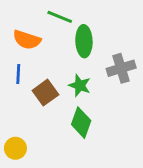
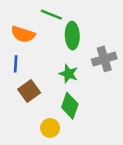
brown square: (45, 93) -> (29, 91), moved
yellow circle: (15, 148) -> (50, 128), moved

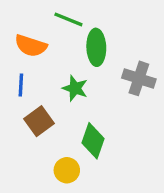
gray cross: (104, 59) -> (139, 78), turned 35
green star: (69, 74) -> (75, 88), moved

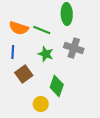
green line: (68, 19) -> (42, 30), moved
green ellipse: (96, 47) -> (67, 14), moved
gray cross: (139, 78) -> (74, 48), moved

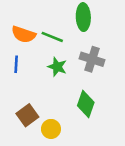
brown square: (24, 74) -> (27, 115), moved
green diamond: (57, 86) -> (86, 104), moved

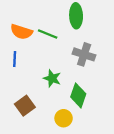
green star: (57, 67) -> (52, 78), moved
yellow circle: (51, 129) -> (64, 118), moved

